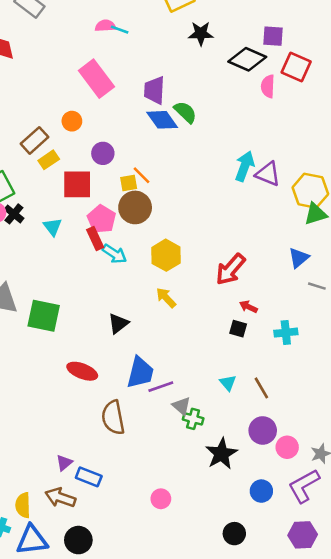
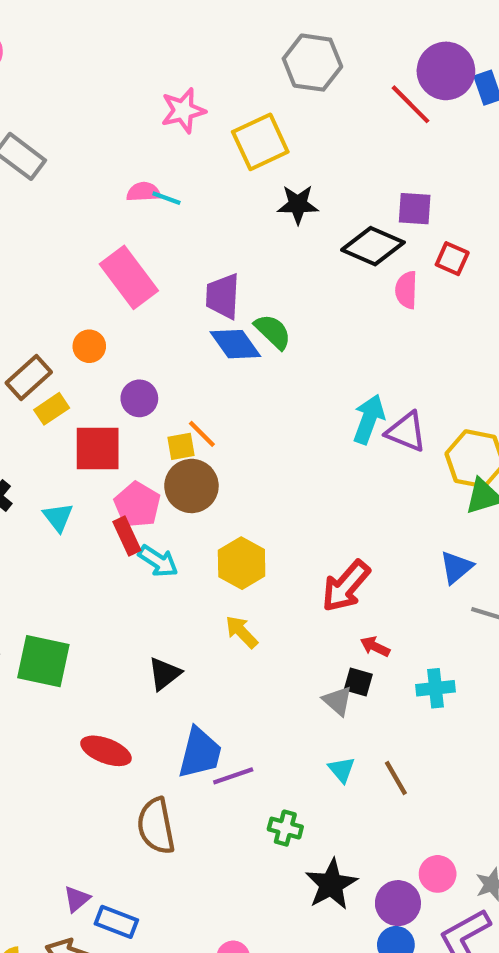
red square: (296, 67) -> (452, 259), size x0.7
gray triangle: (181, 406) -> (337, 701), moved
purple circle: (263, 430) -> (398, 903), moved

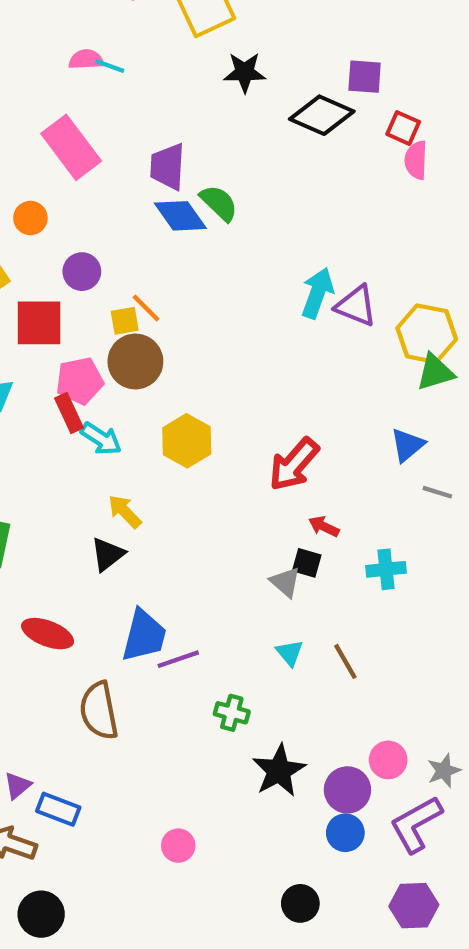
pink semicircle: (406, 290) -> (416, 160), moved
pink pentagon: (137, 505) -> (80, 381), turned 30
yellow arrow: (242, 632) -> (125, 511), moved

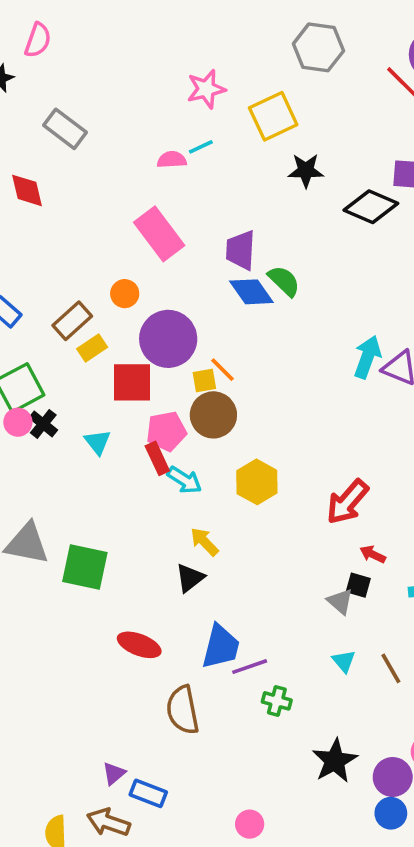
cyan line: (110, 66) -> (201, 147), moved, turned -45
purple circle: (82, 272) -> (168, 339), size x1.8
green cross: (232, 713) -> (277, 701), moved

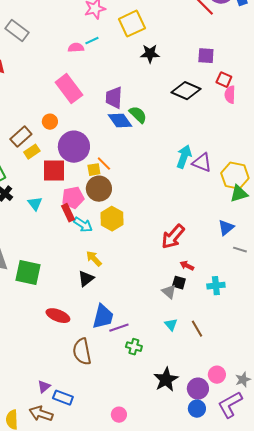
black diamond: (371, 207) -> (186, 91), moved
yellow hexagon: (257, 482) -> (112, 219), moved

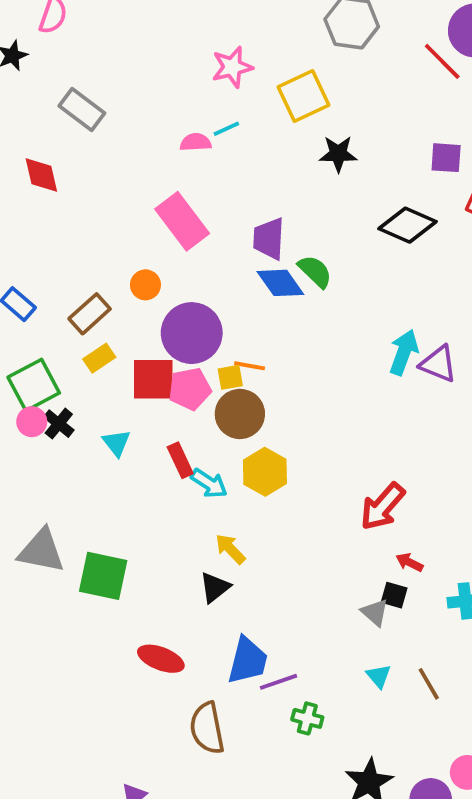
yellow rectangle: (32, 152) -> (99, 358), moved
orange line: (104, 164) -> (250, 366), turned -35
pink pentagon: (73, 198) -> (190, 389), moved

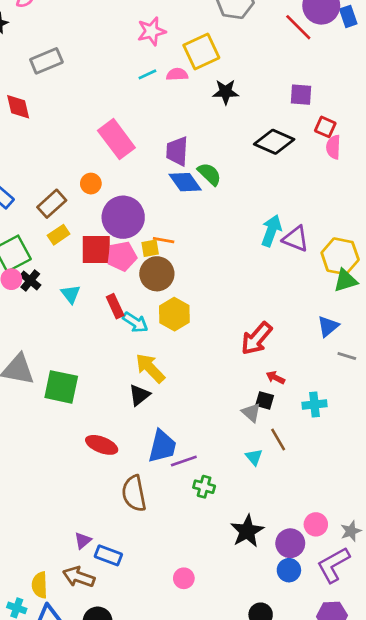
gray rectangle: (82, 109) -> (46, 61), turned -60
pink semicircle: (196, 142) -> (177, 74), moved
yellow arrow: (230, 549) -> (150, 368), size x1.4
brown line: (429, 684) -> (278, 440), moved

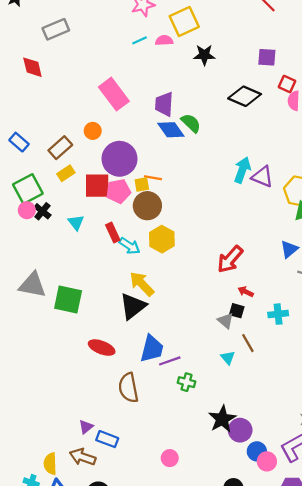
black triangle: (139, 395) -> (133, 306), size x1.5
pink circle: (316, 524) -> (267, 461), moved
purple circle: (290, 543) -> (240, 430), moved

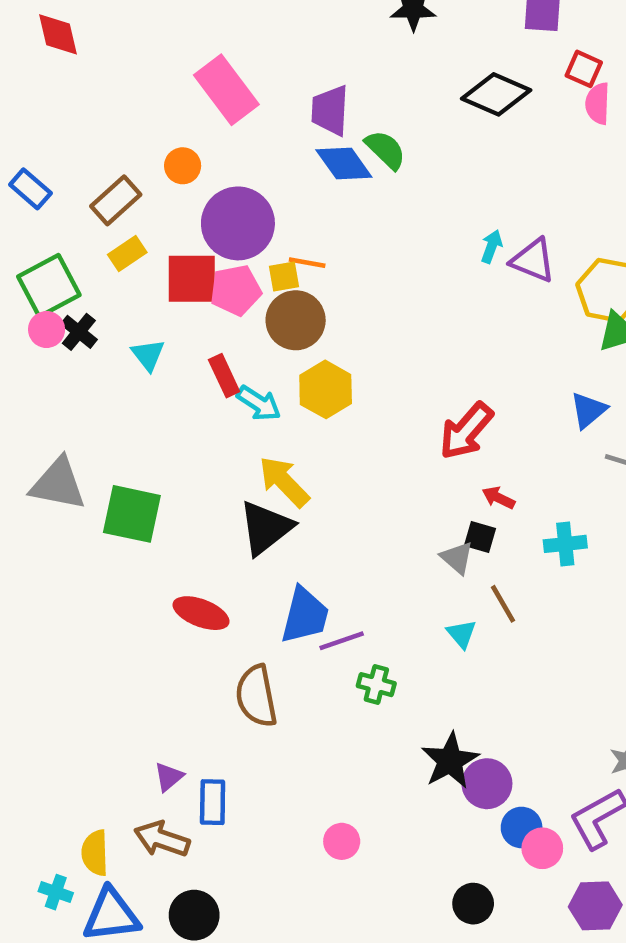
cyan arrow: (242, 170) -> (492, 246), size x0.6
blue rectangle: (107, 439) -> (213, 802), turned 70

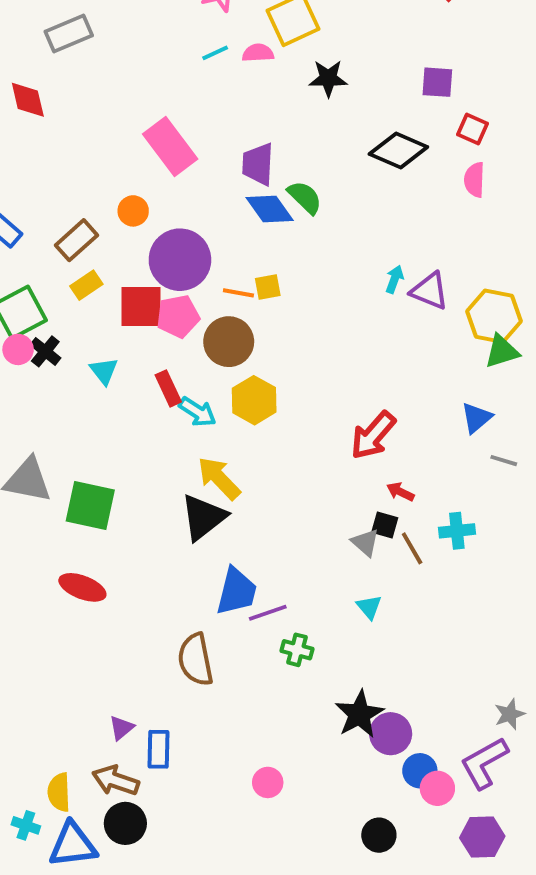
pink semicircle: (598, 104) -> (474, 180), moved
yellow square: (284, 276) -> (268, 287), moved
brown line: (503, 604) -> (412, 548), moved
red ellipse: (201, 613) -> (82, 587), moved
black circle: (194, 915) -> (125, 823), moved

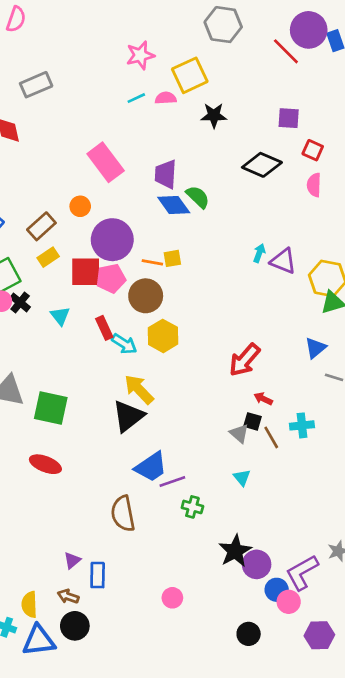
blue trapezoid: (237, 591) -> (151, 467), turned 42
purple L-shape: (484, 763) -> (302, 572), moved
brown arrow: (116, 780) -> (68, 596), size x0.7

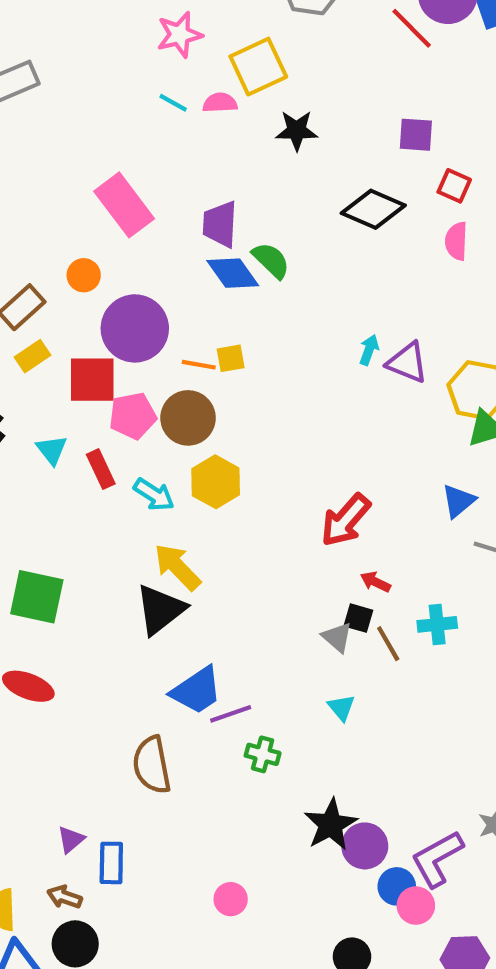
cyan line: (136, 98) -> (173, 103), turned 54
pink pentagon: (111, 278) -> (133, 416), moved
red rectangle: (104, 328) -> (101, 469), moved

